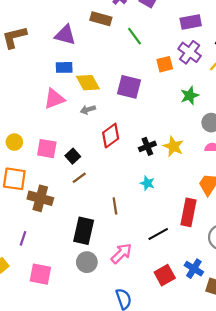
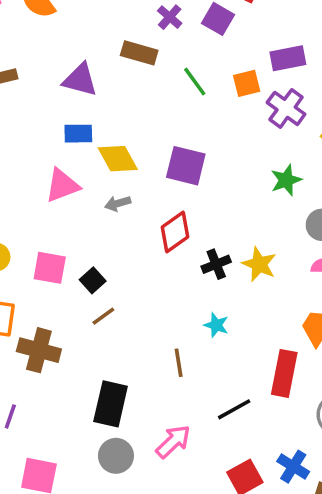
orange square: (165, 64) -> (247, 83), moved
red diamond: (111, 136) -> (175, 232), moved
brown line: (115, 206) -> (179, 363), moved

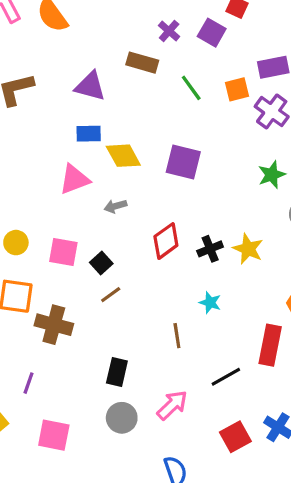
gray arrow: (118, 203) -> (115, 206), moved
red diamond: (175, 232) -> (166, 241), moved
black rectangle: (111, 404) -> (117, 372), size x0.7

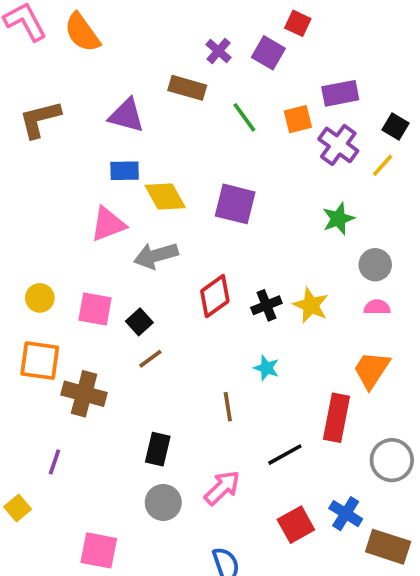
gray arrow: (115, 206) -> (156, 256), size x1.6
pink square: (54, 435) -> (99, 550), moved

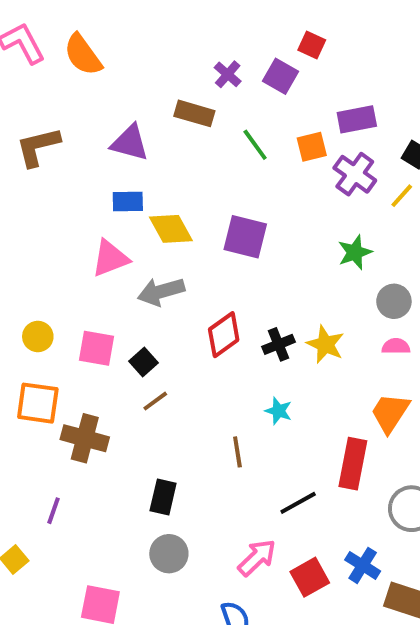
pink arrow: (222, 488) -> (257, 558), moved

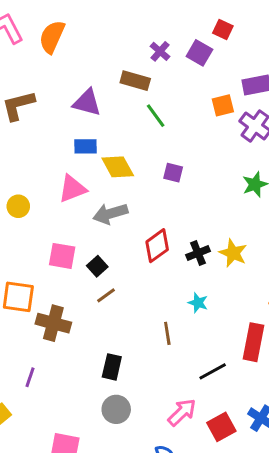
orange semicircle: (83, 55) -> (52, 37), turned 60
green line: (255, 145) -> (156, 116), moved
purple square: (245, 237) -> (173, 173), size x0.6
yellow circle: (38, 337) -> (18, 206), moved

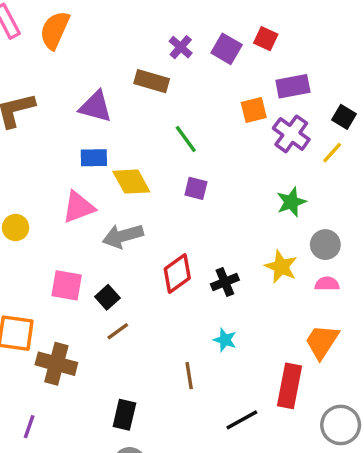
red square: (223, 29) -> (266, 39), moved
green line: (156, 116) -> (186, 139), moved
yellow star: (233, 253) -> (281, 267), moved

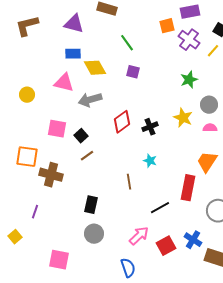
pink triangle: (79, 207) -> (64, 83), turned 35

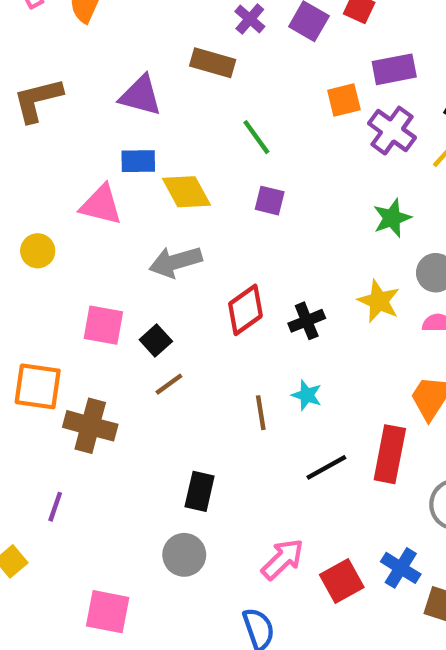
pink triangle: (64, 83) -> (101, 205), moved
brown line: (129, 182) -> (261, 413), moved
black rectangle: (91, 205) -> (200, 491), moved
black line: (160, 208) -> (326, 467), moved

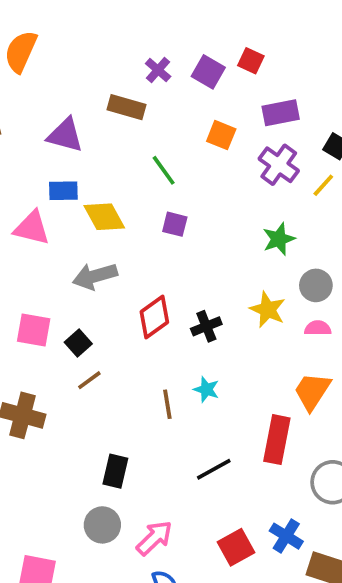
orange square: (344, 100) -> (221, 135), moved, turned 36
black line: (326, 467) -> (214, 469), moved
pink arrow: (283, 559) -> (154, 538), moved

